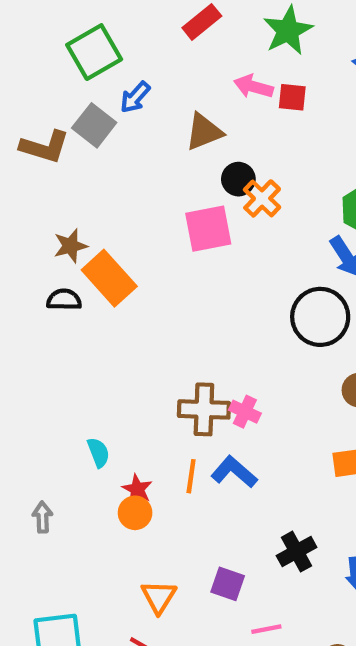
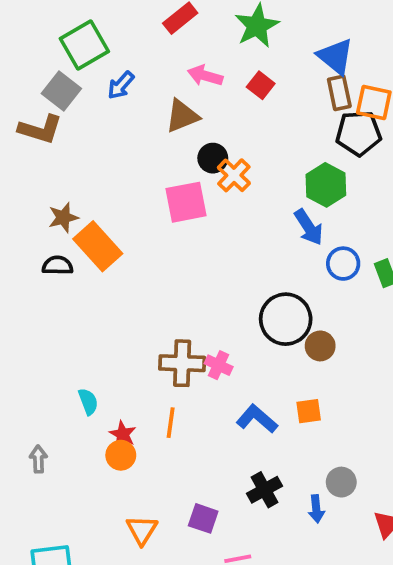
pink arrow: (253, 87) -> (205, 76), moved
red square: (292, 97) -> (261, 85), turned 32
gray square: (94, 125) -> (61, 91), moved
black circle: (320, 317) -> (286, 319), moved
blue L-shape: (234, 472) -> (257, 419), moved

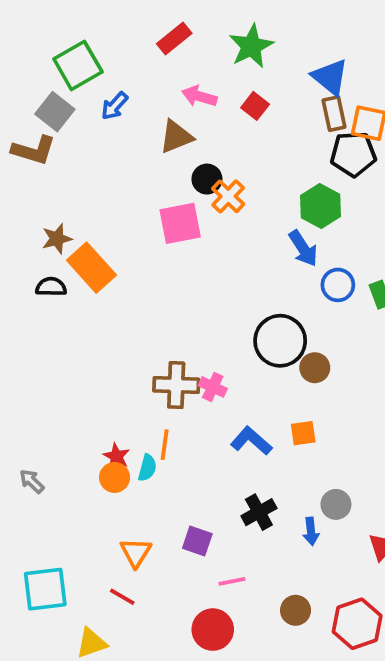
cyan semicircle: (88, 402) -> (147, 468), moved, turned 36
gray arrow: (38, 459) -> (32, 481), turned -44

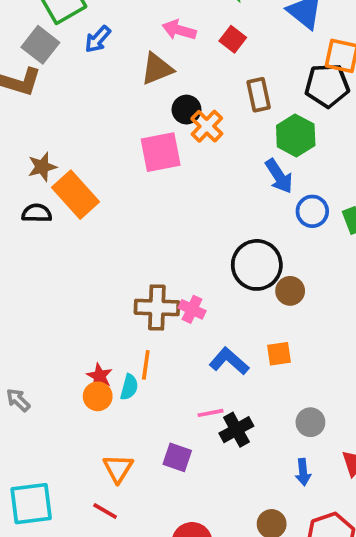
brown rectangle: (334, 114) -> (259, 95), moved
blue arrow: (311, 531) -> (303, 472), moved
pink line: (232, 581) -> (211, 413), moved

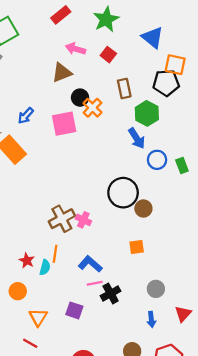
blue arrow: (98, 39) -> (26, 116), moved
brown cross: (157, 308) -> (62, 219), turned -30
blue L-shape: (229, 361) -> (90, 264), moved
orange circle: (98, 396) -> (18, 291), moved

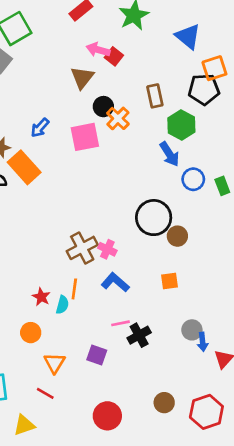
red square: (108, 55) -> (114, 56), moved
orange square: (175, 65) -> (214, 68), turned -30
brown triangle: (62, 73) -> (82, 77), turned -30
blue L-shape: (90, 264) -> (115, 282), moved
blue arrow: (151, 319) -> (203, 342), moved

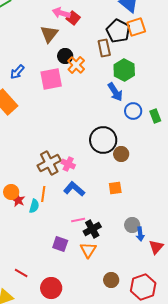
orange square: (214, 68) -> (136, 27), moved
black pentagon: (204, 89) -> (118, 31), moved, turned 30
orange circle: (31, 333) -> (11, 192), moved
orange triangle: (54, 363) -> (88, 250), moved
red circle: (107, 416) -> (51, 288), moved

